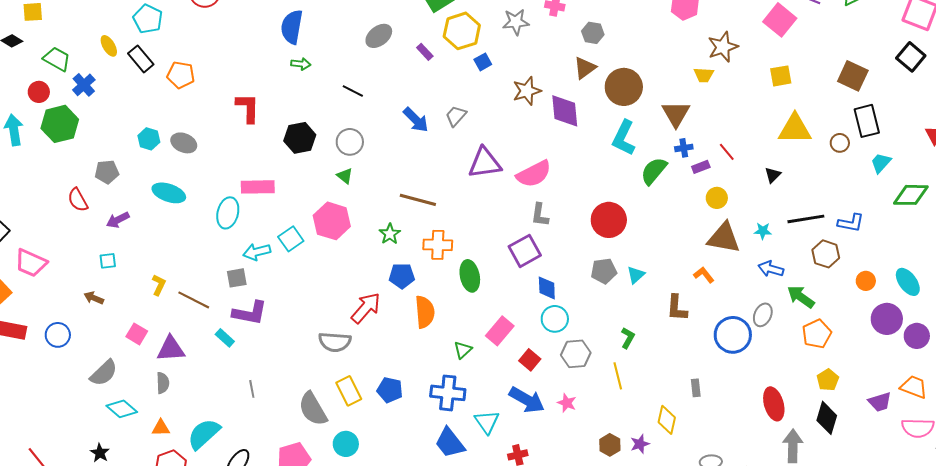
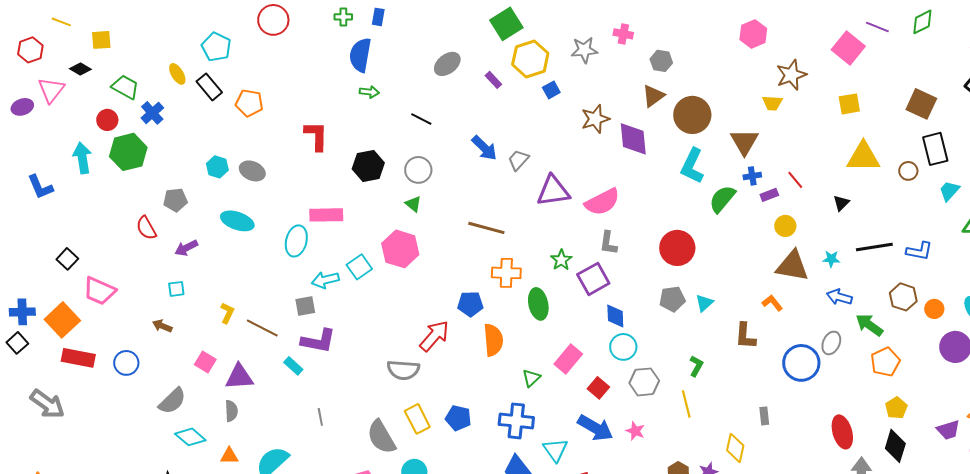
gray trapezoid: (456, 116) -> (518, 160), moved
green star: (390, 234) -> (561, 260), moved
brown hexagon: (826, 254) -> (903, 297), moved

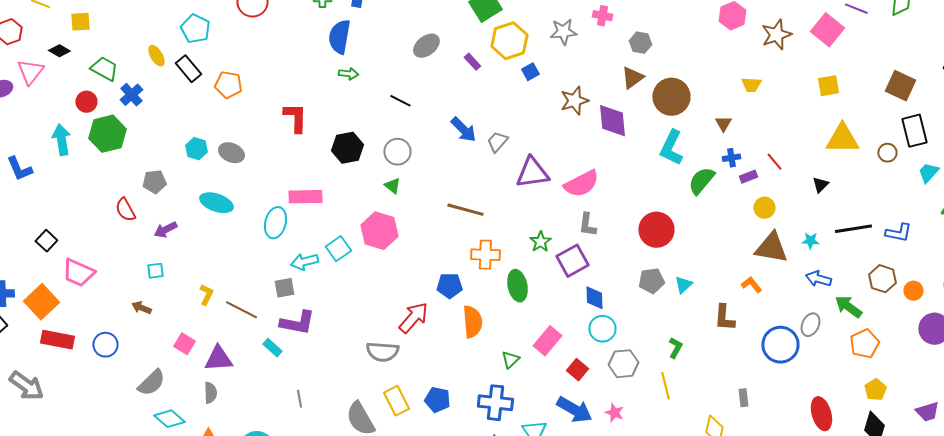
brown star: (791, 75) -> (776, 35), moved
brown triangle: (744, 142) -> (723, 124), size x0.6

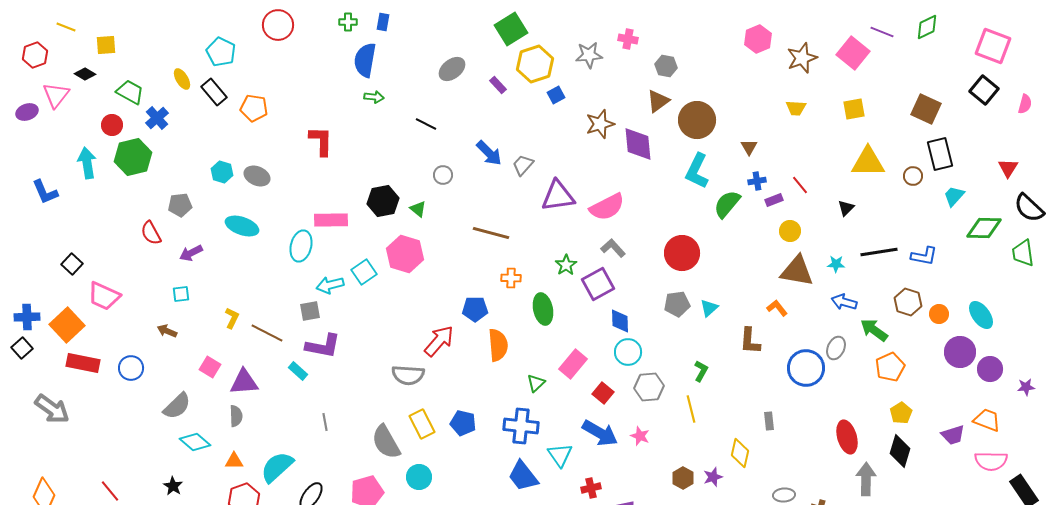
yellow trapezoid: (751, 85) -> (796, 108), moved
black hexagon: (347, 148) -> (383, 201), moved
gray circle: (397, 152) -> (443, 175), moved, size x0.7
gray L-shape: (587, 225) -> (613, 248), turned 130
orange cross: (485, 255) -> (511, 278), size x0.7

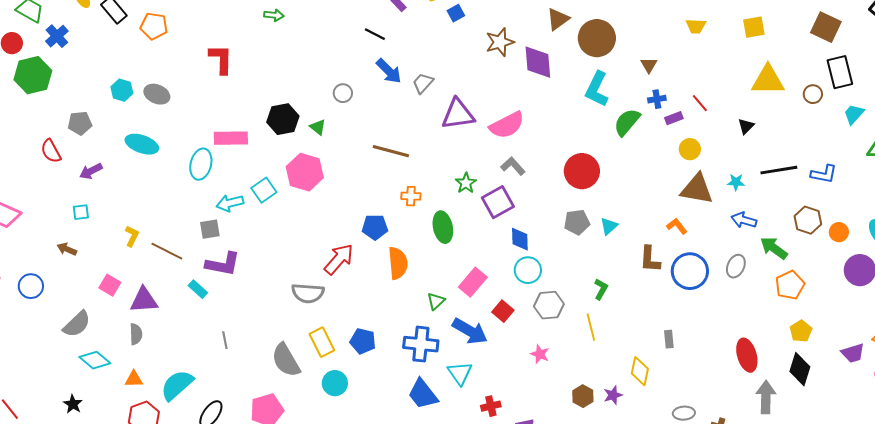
black line: (426, 124) -> (375, 34), moved
blue circle: (806, 368) -> (690, 271), moved
blue arrow: (600, 433) -> (470, 331), moved
cyan circle: (419, 477) -> (335, 383), moved

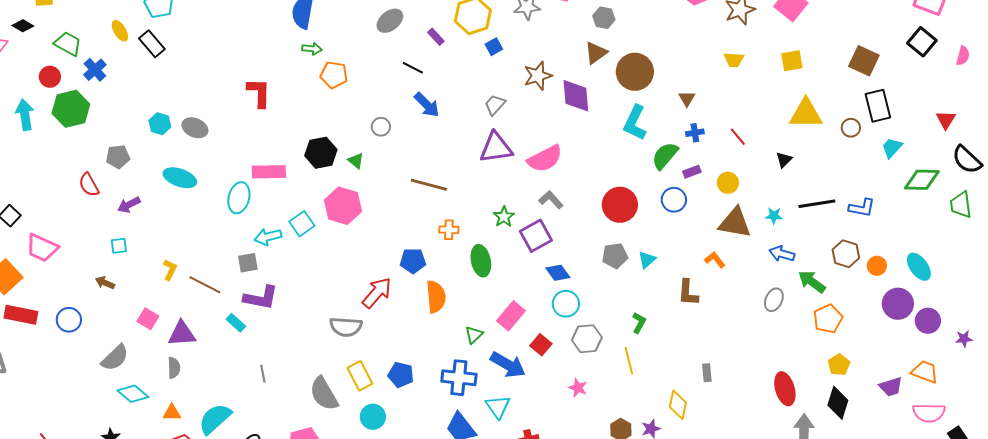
orange pentagon: (154, 26) -> (334, 75), moved
gray trapezoid: (423, 83) -> (495, 105), moved
purple rectangle: (674, 118) -> (692, 172), moved
blue diamond: (520, 239) -> (558, 273), turned -35
blue circle: (690, 271) -> (674, 200), moved, size x0.7

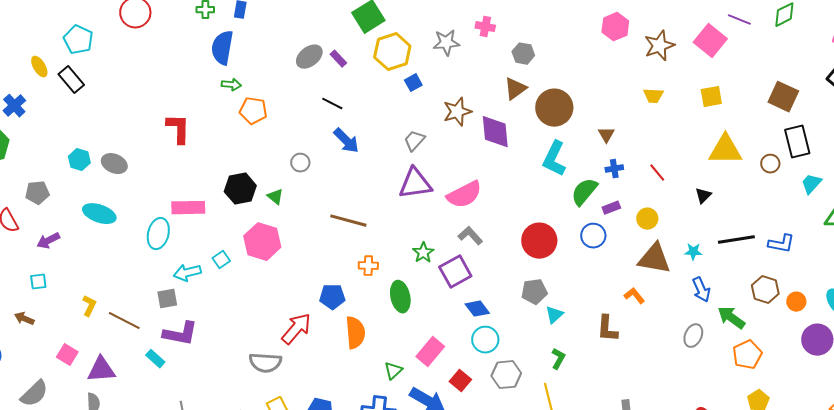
purple rectangle: (436, 37) -> (338, 59), moved
cyan square: (302, 224) -> (221, 260), size x0.7
blue arrow: (782, 254) -> (701, 290), turned -130
cyan triangle: (647, 260) -> (554, 315), moved

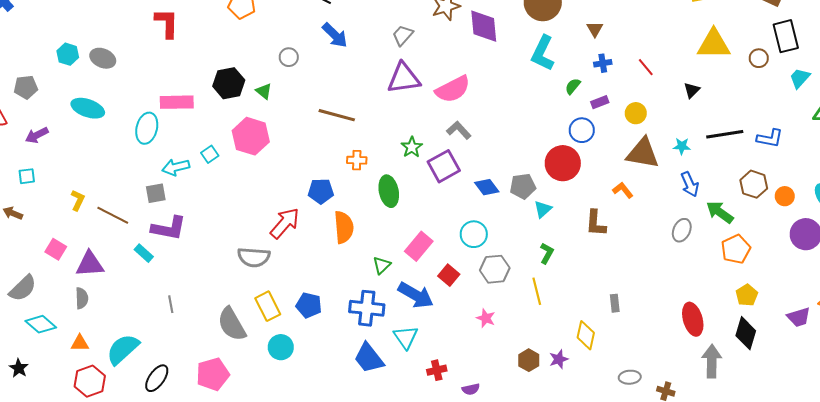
green semicircle: (584, 192) -> (573, 86), size x0.6
red circle: (539, 241) -> (563, 163), moved
blue diamond: (477, 309) -> (487, 187), moved

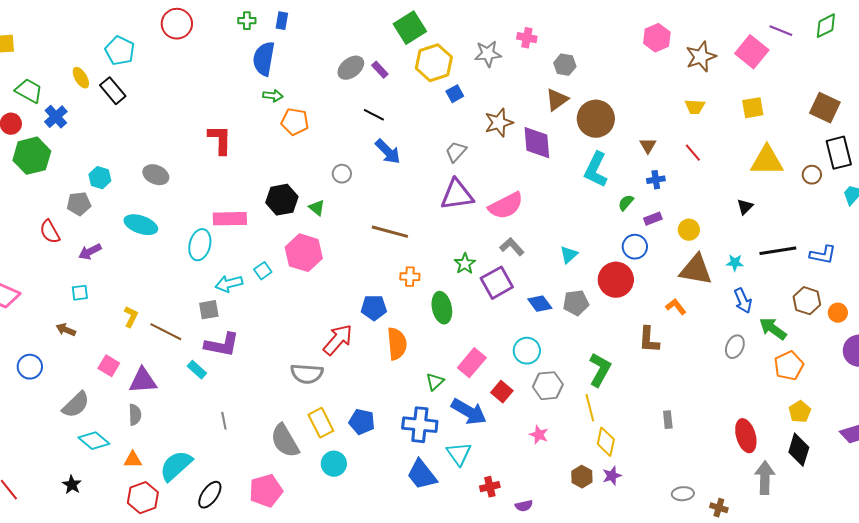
cyan hexagon: (68, 54) -> (100, 178), moved
red line: (646, 67) -> (693, 153), moved
cyan triangle: (543, 209) -> (569, 255), moved
green L-shape: (547, 253) -> (600, 370), size x1.6
yellow diamond: (586, 335) -> (606, 442), moved

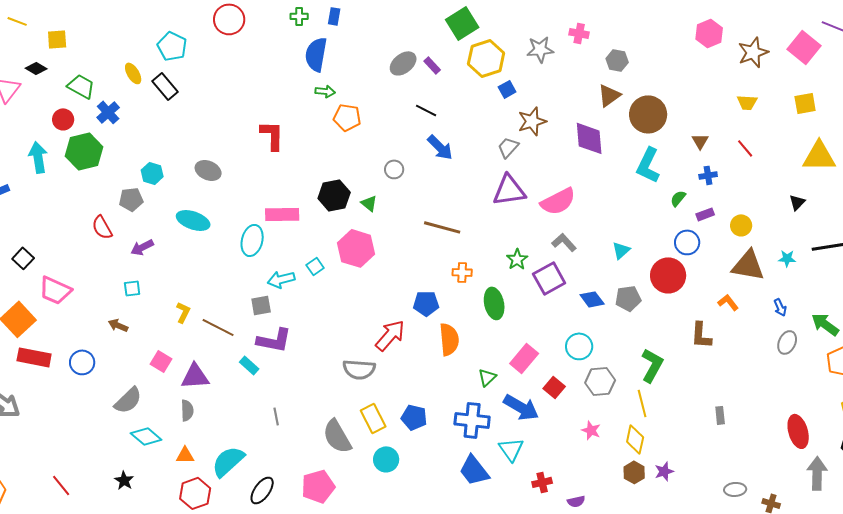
brown star: (499, 123) -> (532, 121), moved
blue arrow: (743, 301) -> (780, 307), moved, size x0.7
yellow diamond: (606, 442) -> (635, 439), moved

